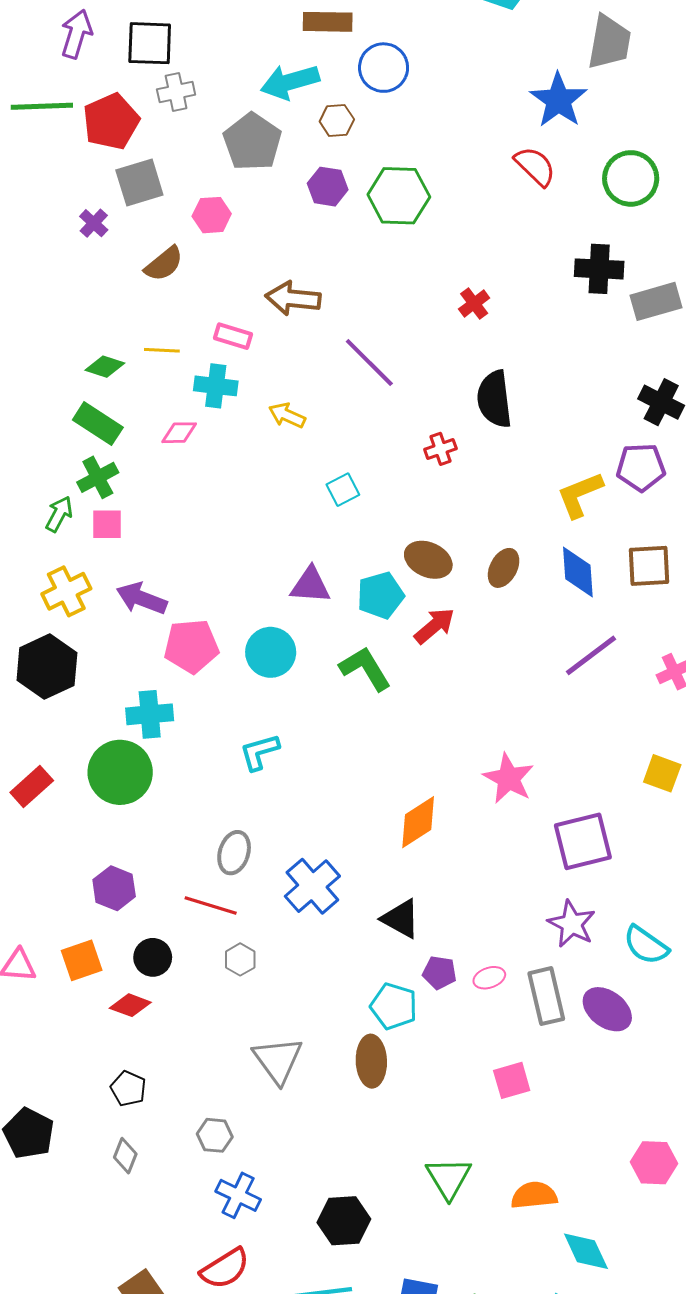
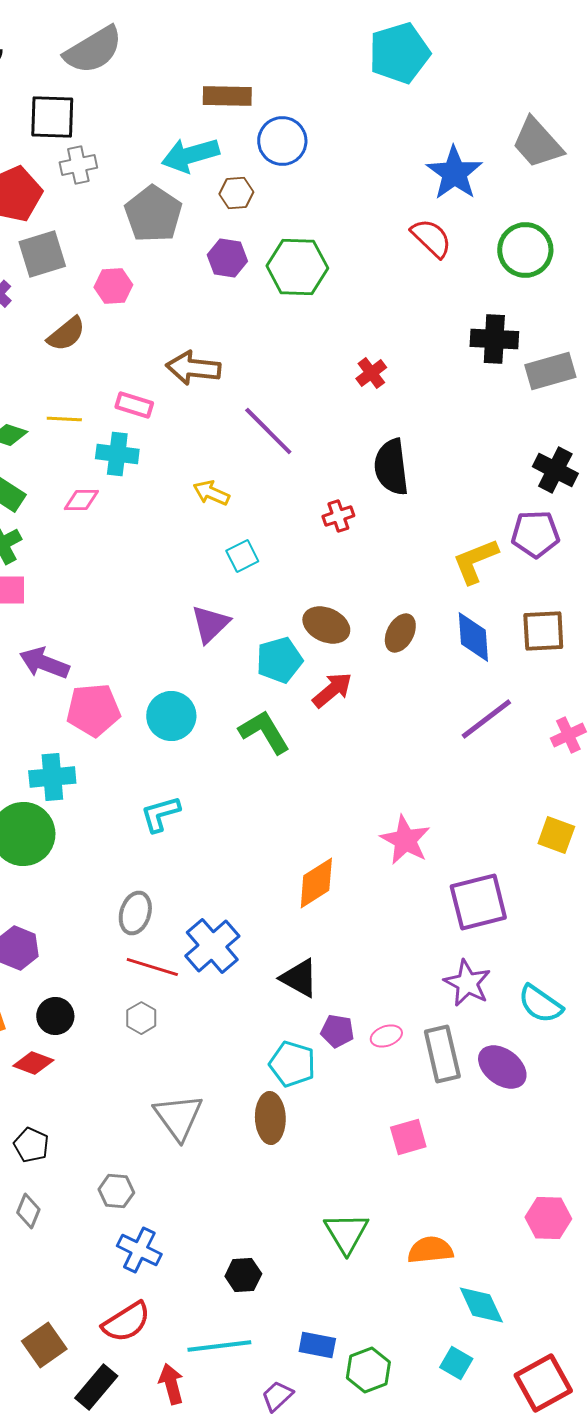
gray trapezoid: (609, 42) -> (537, 143), moved, turned 128
yellow arrow: (287, 415) -> (211, 493), moved
purple triangle: (310, 585) -> (210, 624), moved, turned -48
red line: (211, 906) -> (152, 967), moved
black hexagon: (344, 1221) -> (243, 1275), size x0.7

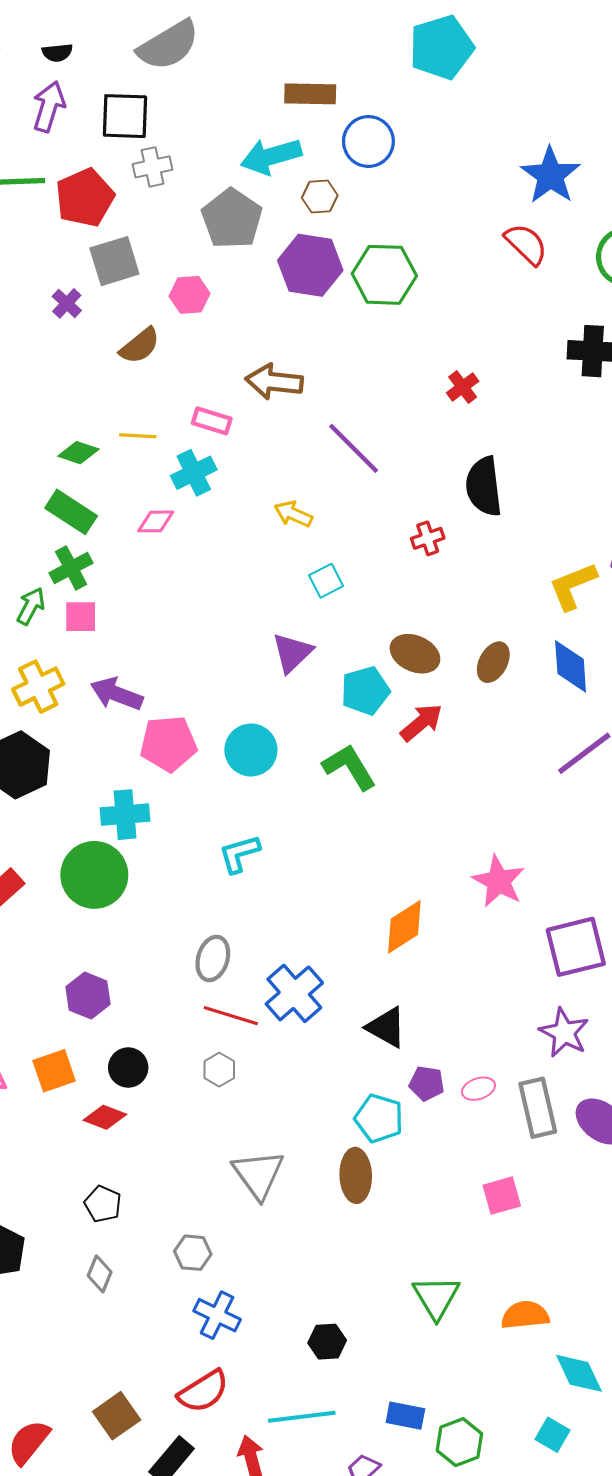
cyan pentagon: (399, 53) -> (441, 47), moved
purple hexagon: (227, 258) -> (310, 265), size x1.5
cyan cross: (117, 454) -> (194, 473), turned -33

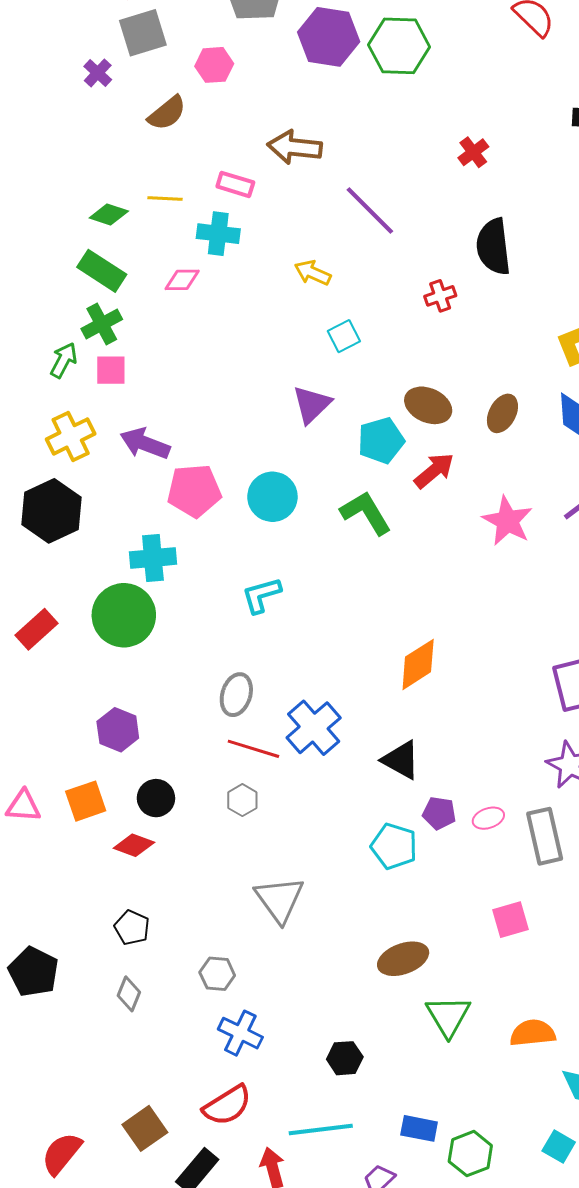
cyan cross: (194, 473) -> (218, 234), turned 33
pink star: (499, 881) -> (507, 521), moved
brown ellipse: (356, 1175) -> (403, 959), moved, turned 72

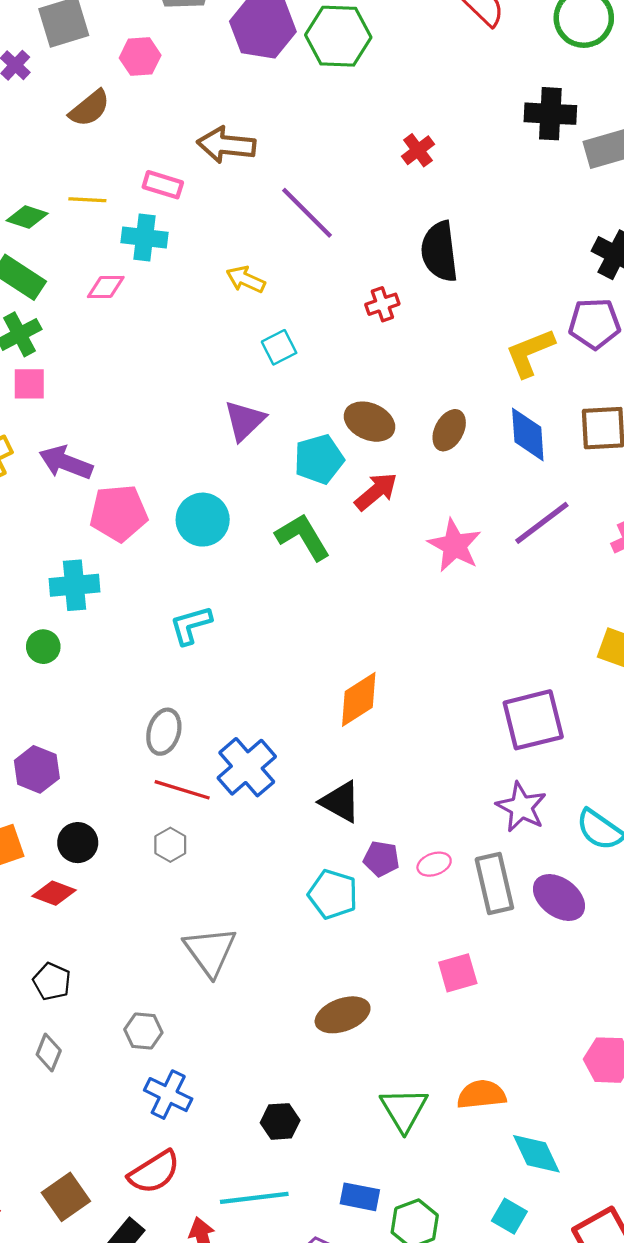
green circle: (124, 615) -> (43, 647), size x0.5
green triangle: (448, 1016) -> (404, 1110), moved

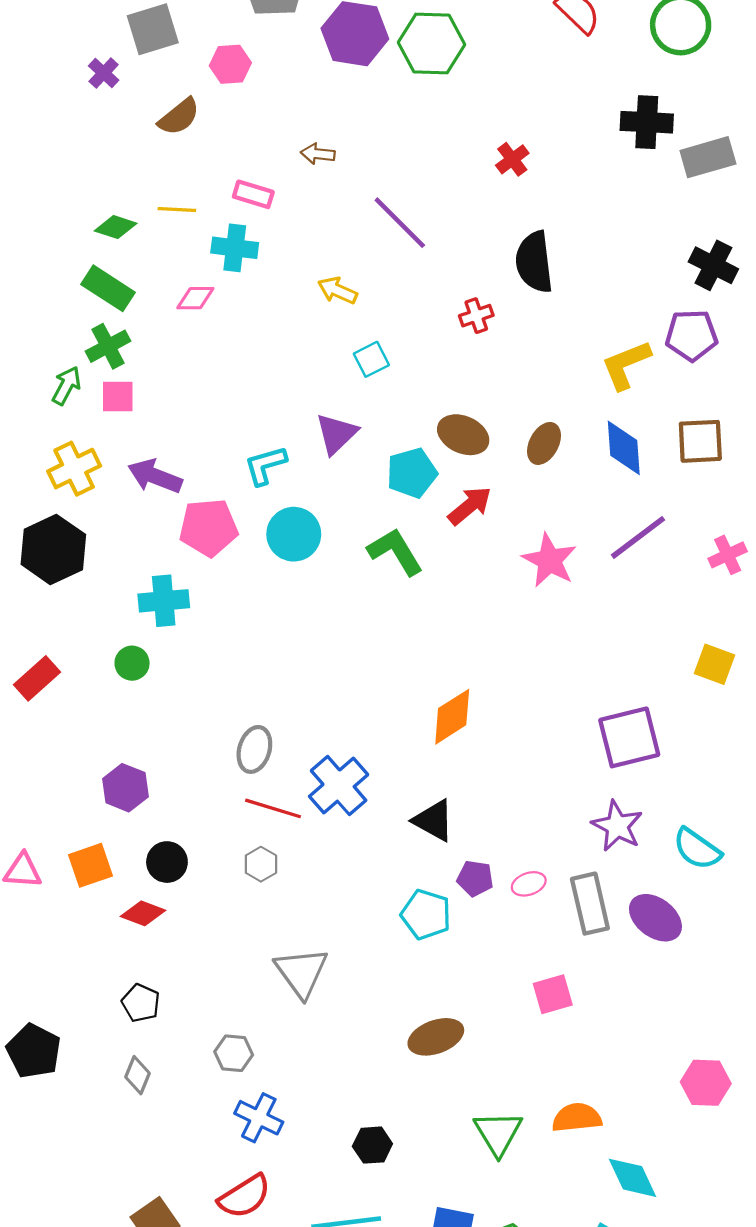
brown arrow: (226, 145) -> (318, 154), size x0.6
cyan L-shape: (191, 625) -> (265, 465), moved

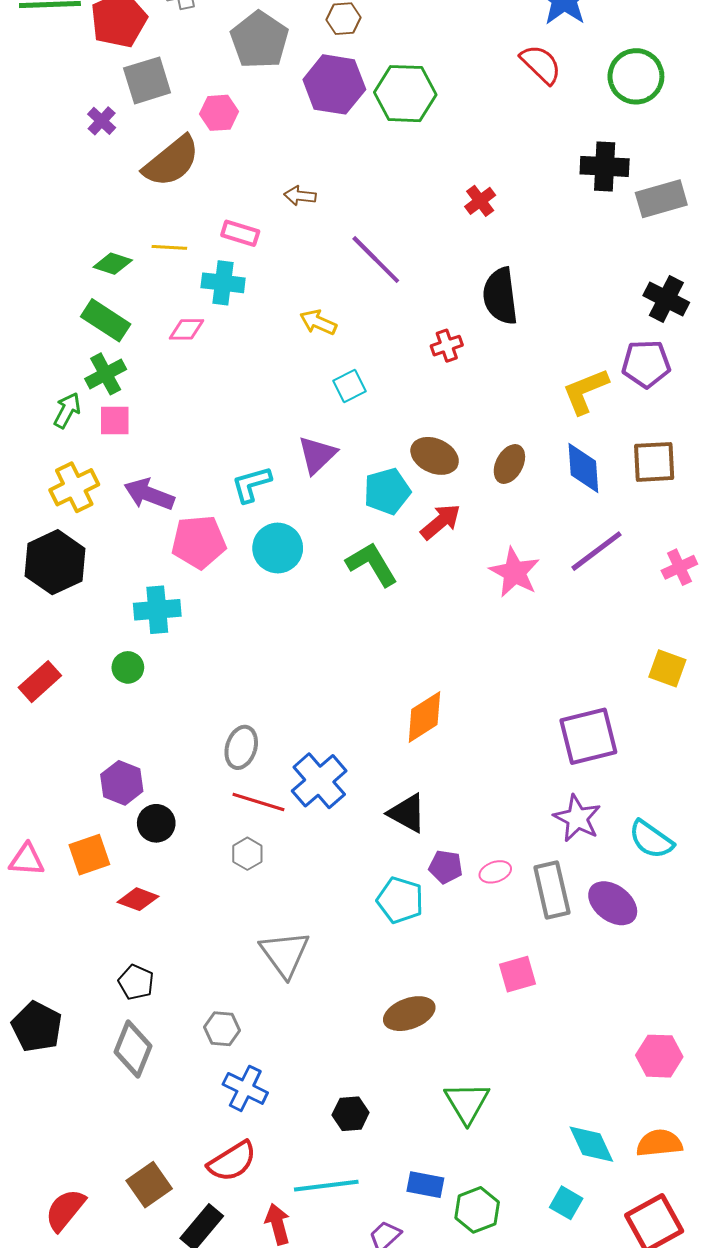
brown semicircle: (179, 117) -> (171, 161), size x1.5
black circle: (167, 862) -> (156, 823), moved
gray diamond: (137, 1075) -> (133, 1049), size x1.6
orange semicircle: (577, 1118) -> (659, 1143), moved

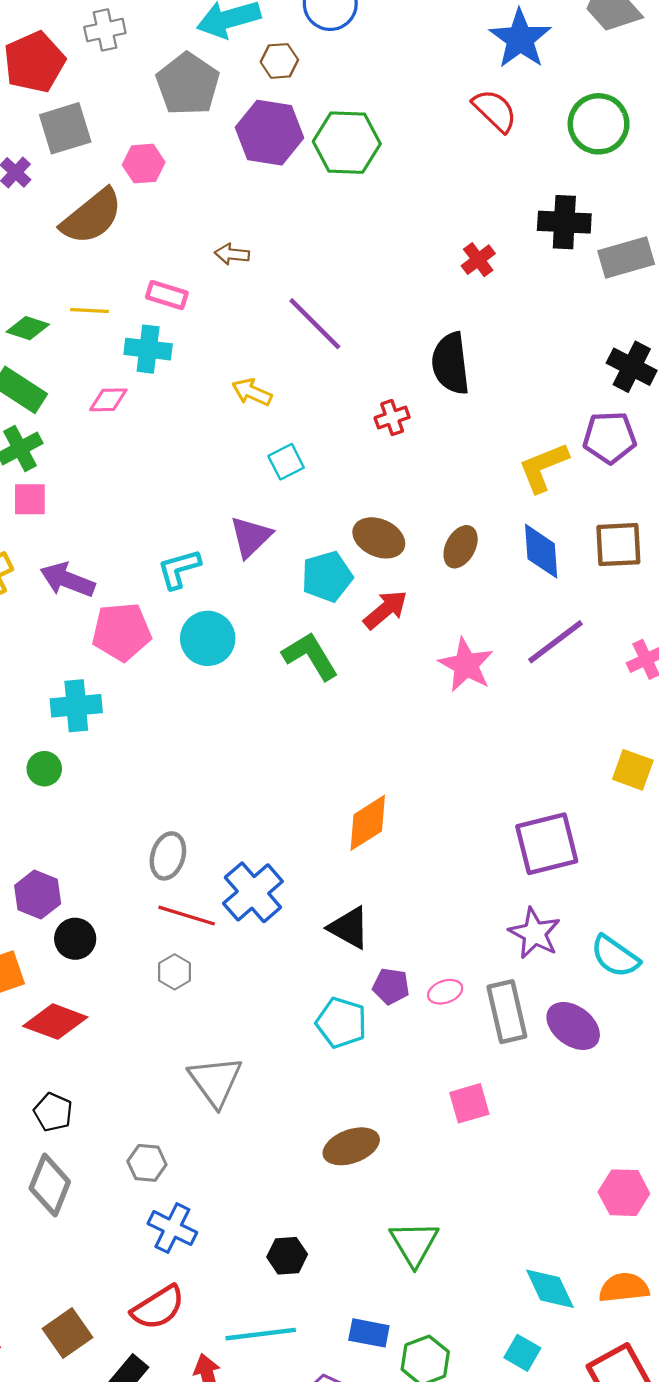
red cross: (480, 201) -> (478, 260), moved
red diamond: (138, 899) -> (55, 1022), size x1.4

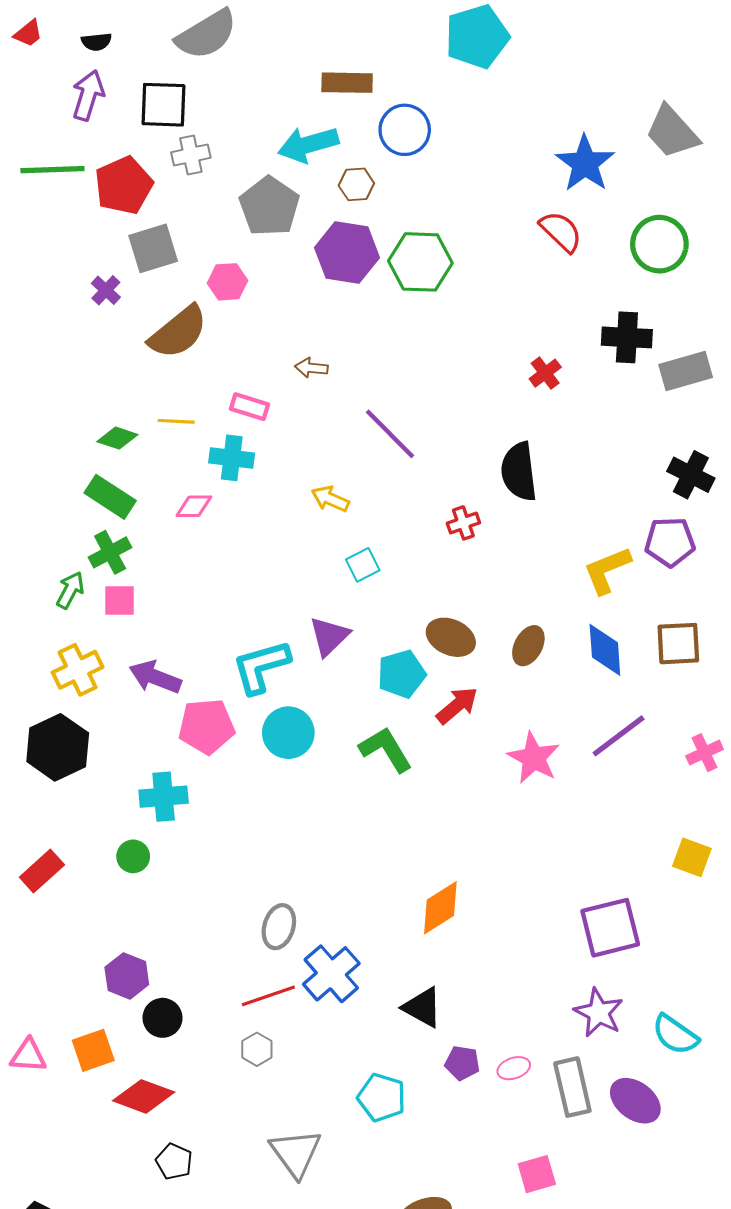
cyan L-shape: (179, 569) -> (261, 667), size x1.4
gray ellipse: (168, 856) -> (279, 927), moved
red line: (187, 916) -> (268, 996), turned -36
cyan pentagon: (341, 1023) -> (382, 1098), moved
black pentagon: (53, 1112) -> (174, 1161), moved

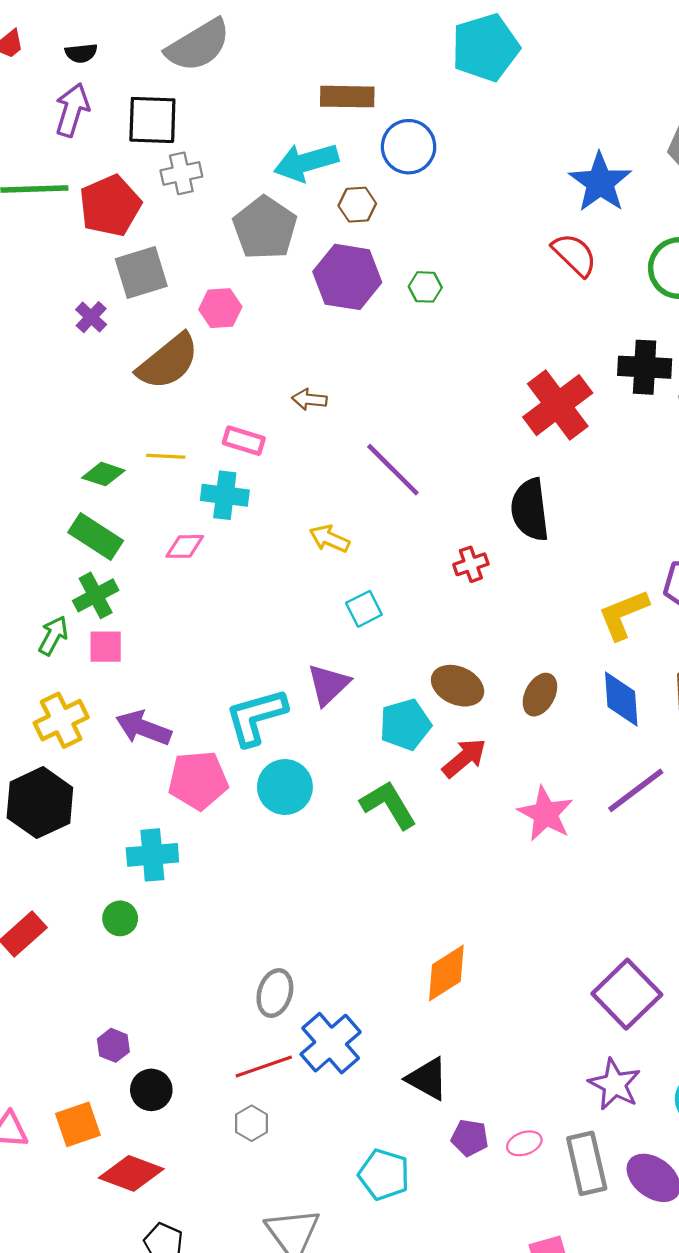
green hexagon: (420, 262) -> (425, 287), size x0.5
red cross: (545, 373) -> (558, 405), size x2.0
purple square: (610, 928) -> (627, 994), turned -30
purple hexagon: (127, 976) -> (113, 1045), size x0.7

